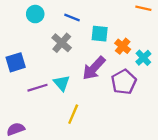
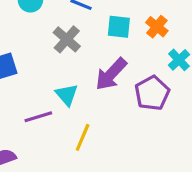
orange cross: (123, 46) -> (157, 27), moved
purple line: (38, 88) -> (38, 117), moved

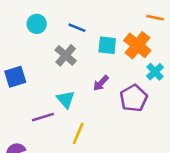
orange cross: (157, 27) -> (137, 45), size x1.5
purple arrow: (111, 74) -> (101, 83), size x0.6

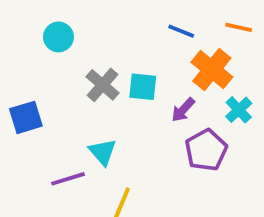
blue line: (77, 28) -> (181, 31), moved
cyan square: (107, 45) -> (143, 87), moved
purple arrow: (101, 83) -> (183, 110), moved

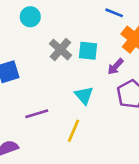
cyan triangle: (103, 152) -> (84, 95), moved

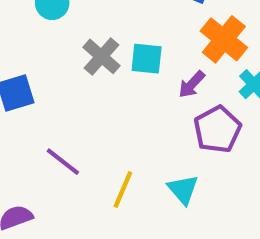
cyan triangle: (84, 95) -> (183, 190), moved
purple line: (37, 114) -> (63, 162), turned 55

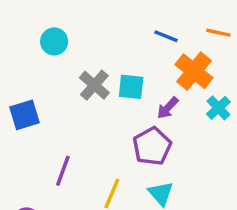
purple pentagon: (217, 129) -> (152, 146), moved
purple line: (63, 162) -> (63, 171), turned 72

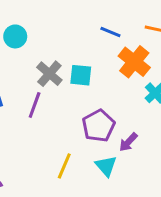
purple arrow: (168, 108) -> (128, 142), moved
purple line: (63, 171) -> (35, 105), moved

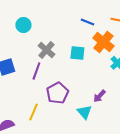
cyan square: (81, 75) -> (77, 53), moved
purple pentagon: (99, 126) -> (57, 93), moved
yellow line: (64, 166) -> (33, 112), moved

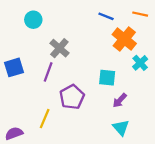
cyan square: (77, 53) -> (107, 78), moved
cyan triangle: (84, 112) -> (121, 128), moved

